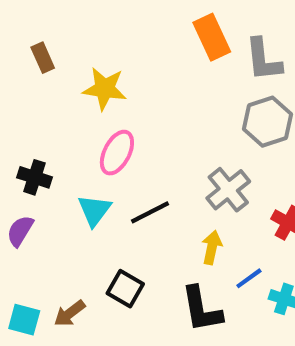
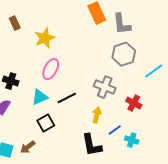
yellow star: (105, 89) -> (45, 38), turned -30
gray cross: (228, 190) -> (105, 87), turned -30
cyan triangle: (94, 210) -> (40, 97), turned 30
black square: (125, 289) -> (46, 123), moved, turned 30

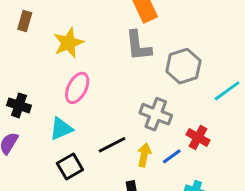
brown rectangle: (15, 23) -> (25, 21), turned 40
gray L-shape: (122, 24) -> (138, 46), moved
black line: (67, 98) -> (112, 145), moved
blue line: (115, 130) -> (172, 156), moved

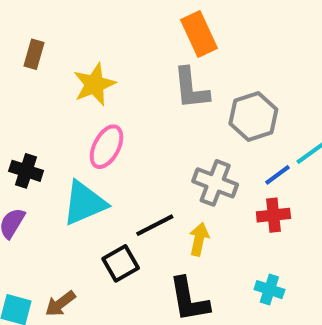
cyan triangle: (61, 129) -> (84, 203), size x1.4
red cross: (198, 137) -> (273, 215), turned -35
blue line: (172, 156) -> (277, 175), moved
black square: (70, 167) -> (121, 263), moved

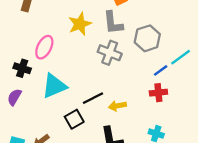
yellow star: (94, 84) -> (80, 24), moved
pink ellipse: (107, 147) -> (44, 47), moved
gray cross: (215, 183) -> (110, 53), moved
yellow arrow: (199, 239) -> (117, 106), turned -112

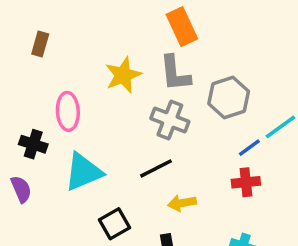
pink ellipse: (44, 47) -> (68, 111), turned -30
purple semicircle: (14, 97) -> (21, 189), turned 126
black line: (93, 98) -> (156, 168), moved

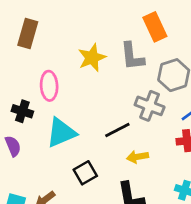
orange rectangle: (182, 27) -> (155, 27), moved
brown rectangle: (40, 44) -> (28, 34), size x1.5
gray cross: (170, 120) -> (150, 106), moved

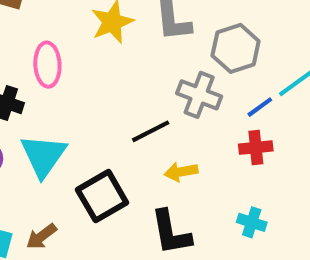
cyan triangle: (61, 133) -> (43, 156), moved, turned -32
black square: (85, 173) -> (102, 196), size x1.4

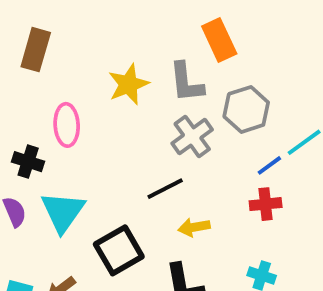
gray cross: (199, 95) -> (192, 137), moved, turned 33

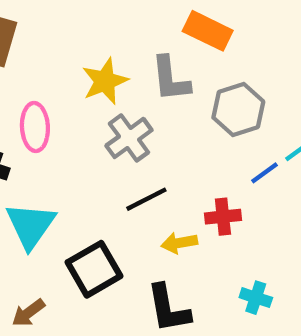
orange rectangle: (219, 40) -> (208, 31), turned -39
gray cross: (192, 137) -> (129, 138), moved
red cross: (266, 204) -> (223, 217), moved

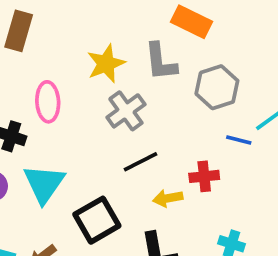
blue line: (265, 173) -> (239, 140), turned 50

